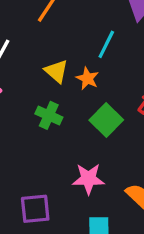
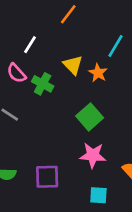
green cross: (49, 115) -> (43, 84), moved
green square: (106, 120) -> (90, 117), moved

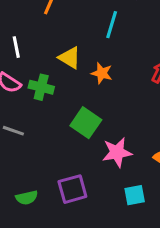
white line: (30, 45) -> (16, 47), turned -30
orange star: (98, 73) -> (102, 73), moved
green square: (90, 117) -> (86, 123), moved

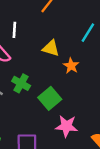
yellow triangle: (70, 58) -> (51, 48), turned -30
green cross: (41, 87) -> (21, 83), moved

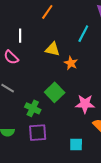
green cross: (21, 83) -> (33, 108), moved
pink star: (66, 126) -> (85, 104), moved

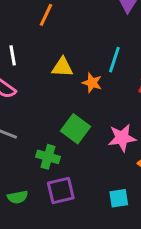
cyan line: (83, 34) -> (114, 60), moved

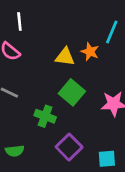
yellow triangle: (62, 67) -> (65, 57), moved
purple square: (61, 190) -> (69, 147), moved, turned -35

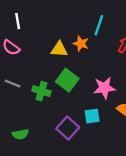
green cross: (45, 116) -> (41, 91), moved
cyan square: (107, 159) -> (92, 116), moved

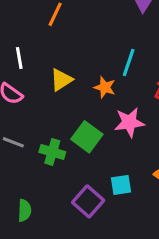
yellow triangle: (59, 49) -> (61, 80), moved, turned -36
pink star: (104, 88) -> (129, 122), moved
green semicircle: (20, 134) -> (24, 210), turned -77

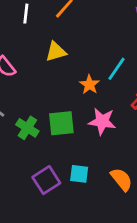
white line: (19, 58) -> (26, 14), moved
yellow triangle: (61, 80) -> (56, 52), moved
green square: (87, 137) -> (61, 123), turned 32

